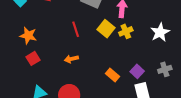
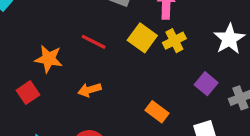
red line: (76, 29) -> (94, 42), turned -42
orange star: (28, 36) -> (49, 59), moved
purple square: (137, 71) -> (206, 84), moved

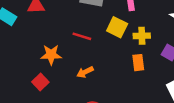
yellow cross: (174, 41) -> (142, 36), moved, turned 35
orange rectangle: (157, 112) -> (138, 63), moved, turned 56

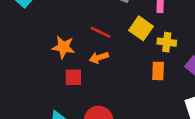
orange arrow: (85, 72) -> (99, 58), moved
red square: (40, 82) -> (73, 77), moved, turned 35

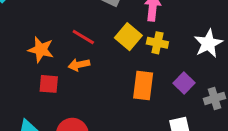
yellow cross: (167, 42) -> (157, 43), moved
orange rectangle: (158, 71) -> (143, 86), size x1.4

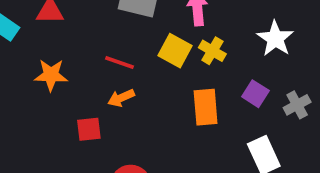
yellow cross: (157, 43) -> (212, 51), turned 30
orange star: (41, 50) -> (51, 75), moved

